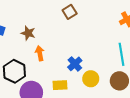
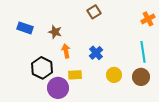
blue cross: (75, 64) -> (96, 53), moved
yellow rectangle: (60, 85) -> (75, 75), moved

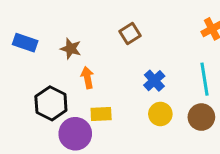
brown square: (94, 12) -> (130, 33), moved
blue cross: (96, 53) -> (154, 81), moved

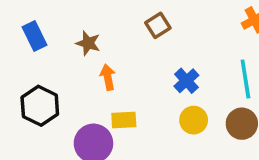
blue rectangle: (25, 43) -> (34, 36), turned 45
black hexagon: (51, 103) -> (40, 106), moved

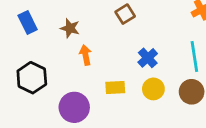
yellow rectangle: (124, 120) -> (115, 88), moved

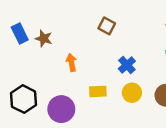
brown square: (125, 14) -> (107, 26), turned -30
brown star: (70, 28) -> (44, 38), moved
black hexagon: (32, 78) -> (23, 99), moved

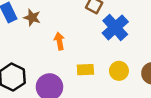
blue cross: (127, 65) -> (115, 27), moved, size x1.5

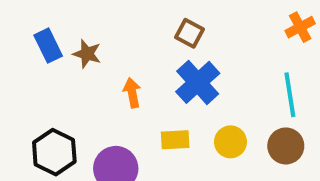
blue cross: (115, 27) -> (198, 82), moved

